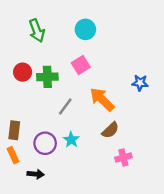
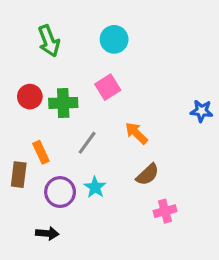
blue star: (140, 83) -> (202, 111), moved
orange arrow: (102, 99) -> (136, 133), size x0.7
orange rectangle: (13, 155) -> (41, 152), moved

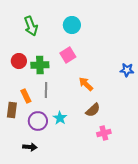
gray line: (87, 143) -> (46, 90), moved, turned -35

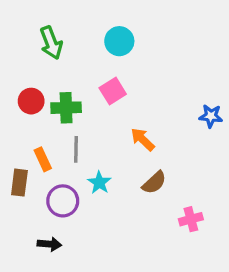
cyan star: (60, 118) -> (99, 183), moved
pink cross: (104, 133) -> (191, 219), moved

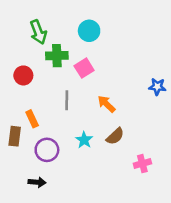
green cross: (66, 108) -> (57, 56), moved
gray line: (76, 149) -> (67, 100), moved
cyan star: (99, 183) -> (84, 140), moved

